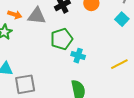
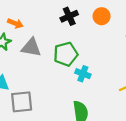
gray triangle: (37, 16) -> (31, 47), moved

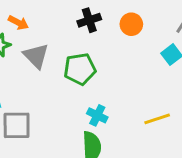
gray triangle: (31, 47) -> (36, 56), turned 30
cyan cross: (83, 74) -> (97, 115), moved

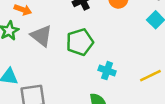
cyan cross: (97, 115) -> (107, 71), moved

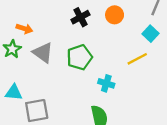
yellow line: (150, 76) -> (137, 59), moved

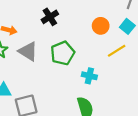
orange circle: (115, 15) -> (101, 26), moved
black cross: (80, 17) -> (50, 17), moved

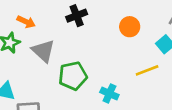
orange circle: (101, 26) -> (130, 27), moved
green pentagon: (63, 53) -> (73, 76), moved

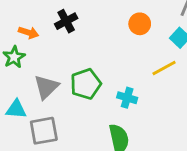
black cross: (77, 16) -> (66, 21), moved
gray triangle: (43, 51) -> (46, 87), moved, turned 40

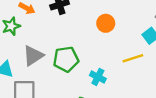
orange circle: (140, 24) -> (106, 23), moved

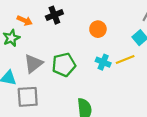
cyan cross: (98, 77) -> (103, 62), moved

